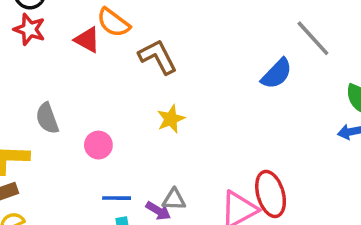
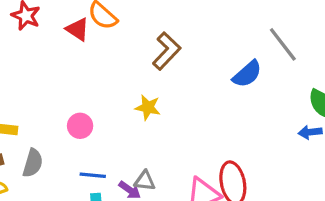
brown L-shape: (158, 57) -> (167, 51), moved, turned 66
gray semicircle: (47, 118) -> (33, 163), moved, turned -148
yellow star: (171, 119) -> (148, 107), turned 30

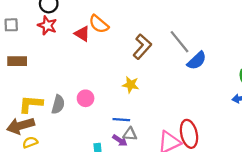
gray line: (283, 44) -> (179, 42), moved
gray semicircle: (33, 163) -> (58, 104), moved
blue line: (93, 175) -> (121, 120), moved

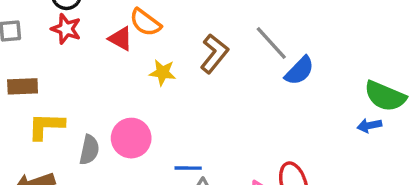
yellow star: (131, 85) -> (162, 73), moved
pink circle: (86, 98) -> (131, 138), size x1.5
yellow L-shape: (31, 104) -> (46, 126), moved

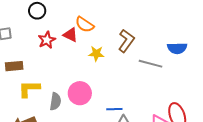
red star: (66, 29) -> (47, 40), moved, turned 30
gray line: (271, 43) -> (150, 64), moved, turned -30
blue semicircle: (299, 71) -> (177, 48), turned 48

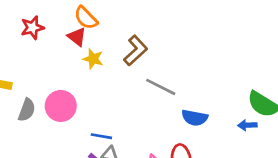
red triangle: (70, 35) -> (77, 37), moved
blue semicircle: (177, 48) -> (195, 118), moved

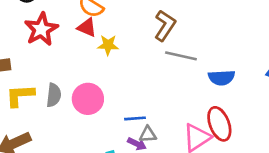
red star: (32, 28) -> (41, 29), size x1.4
brown L-shape: (136, 50) -> (165, 26), moved
gray semicircle: (27, 110) -> (54, 95), moved

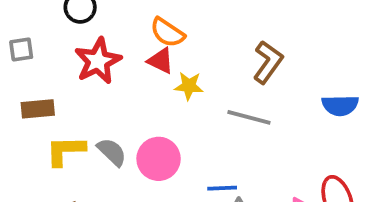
gray line: (181, 56) -> (249, 117), moved
blue semicircle: (222, 78) -> (340, 105), moved
gray semicircle: (54, 95) -> (112, 152), turned -55

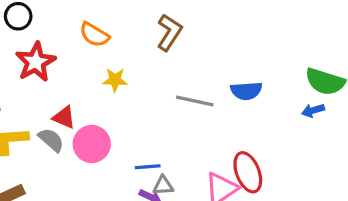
red triangle: (161, 61) -> (64, 117), moved
brown L-shape: (268, 62) -> (169, 32), moved
gray line: (249, 117) -> (195, 101), moved

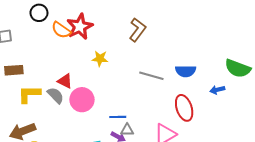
orange semicircle: (94, 35) -> (61, 30), moved
red star: (36, 62) -> (80, 27), moved
blue arrow: (313, 110) -> (217, 90), moved
red ellipse: (248, 172) -> (184, 108), moved

